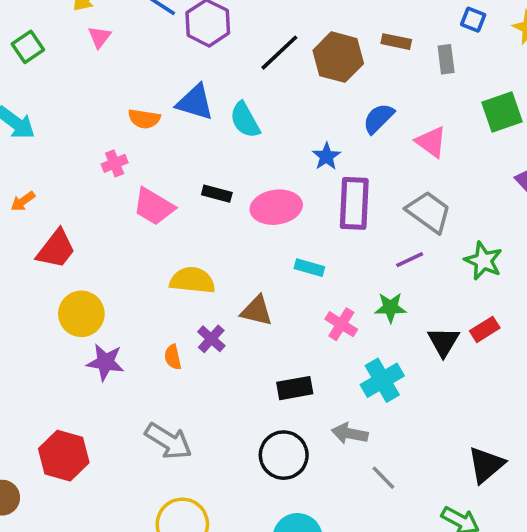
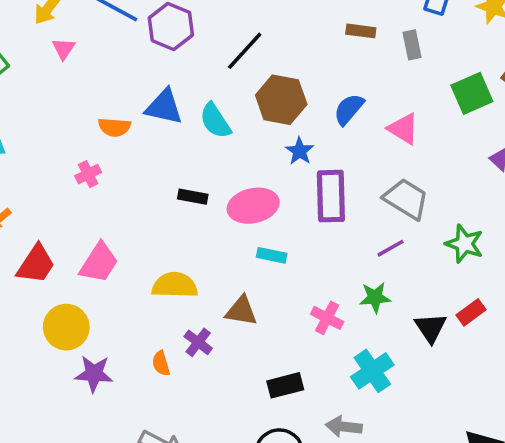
brown hexagon: (338, 57) -> (281, 100), moved
pink trapezoid: (154, 207) -> (99, 263), moved, turned -84
cyan rectangle: (309, 268) -> (272, 255), moved

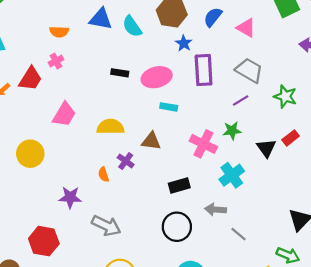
orange semicircle: (114, 127) -> (59, 32), moved
red trapezoid: (36, 264) -> (30, 79), moved
pink cross: (327, 318) -> (203, 144), size x1.4
yellow circle: (66, 327) -> (30, 154), moved
purple star: (94, 374) -> (70, 197), moved

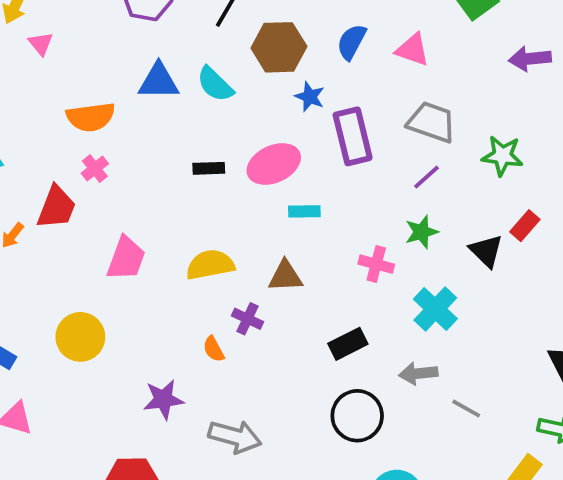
orange semicircle: (59, 32) -> (91, 117), size x1.4
pink cross: (203, 144) -> (376, 264), size x0.7

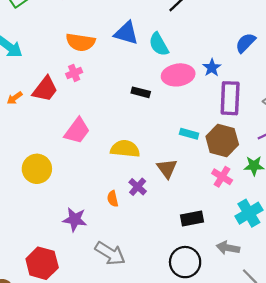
brown hexagon: (279, 47) -> (222, 140), moved
pink ellipse: (274, 164) -> (178, 75), moved
brown triangle: (285, 276) -> (167, 168), turned 40

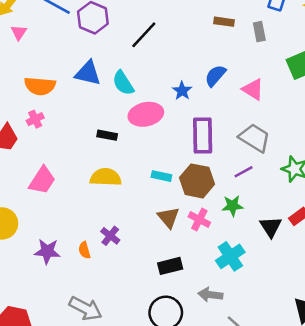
blue star: (212, 68) -> (182, 91), moved
yellow semicircle: (125, 149) -> (106, 177), moved
brown triangle: (167, 168) -> (169, 217), moved
purple star: (75, 219) -> (47, 251), moved

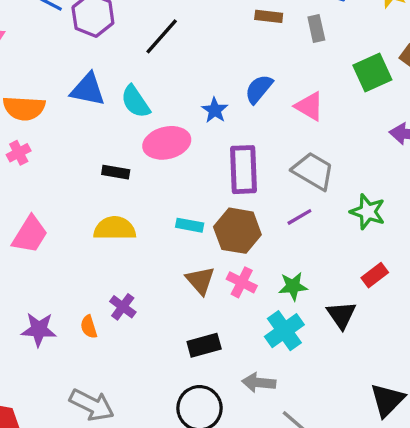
green star: (233, 206) -> (293, 286), moved
black triangle: (271, 227) -> (341, 315), moved

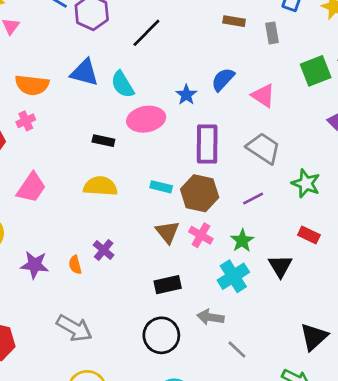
purple line: (299, 217) -> (253, 199), moved
red rectangle: (375, 275) -> (309, 235), turned 60
green star: (293, 286) -> (242, 241), turned -30

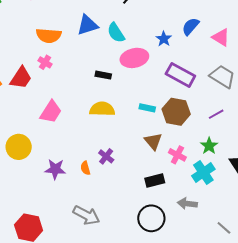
blue triangle: (84, 73) -> (87, 25), turned -30
pink cross: (26, 121) -> (45, 62), turned -32
purple rectangle: (207, 144) -> (180, 75), turned -60
pink cross: (201, 235) -> (177, 155), moved
gray line: (237, 350) -> (224, 228), moved

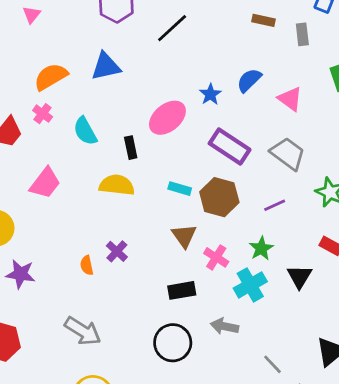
cyan semicircle: (116, 33) -> (85, 131), moved
orange semicircle: (49, 36) -> (51, 77), turned 140
pink ellipse: (134, 58) -> (167, 118), turned -32
black rectangle: (103, 75) -> (131, 148), moved, turned 63
purple star: (55, 169) -> (21, 274), moved

